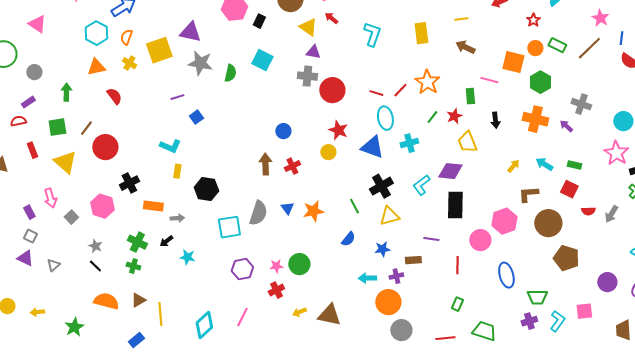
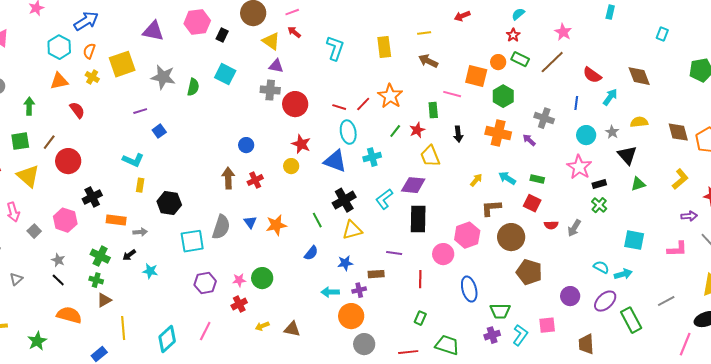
red star: (533, 20) -> (513, 35), moved
purple triangle: (190, 32) -> (153, 31), moved
blue line: (621, 38) -> (576, 103), moved
brown triangle: (138, 300) -> (104, 300), moved
brown triangle: (329, 315) -> (292, 329), size x0.7

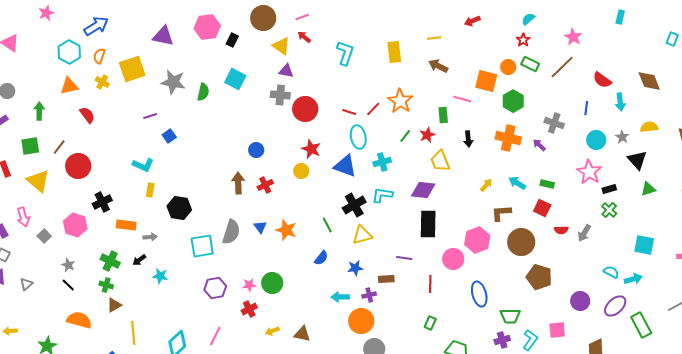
cyan arrow: (610, 97) -> (620, 102), turned 138
cyan L-shape: (384, 199) -> (382, 195), moved, turned 45
orange star: (276, 225) -> (286, 230), turned 30

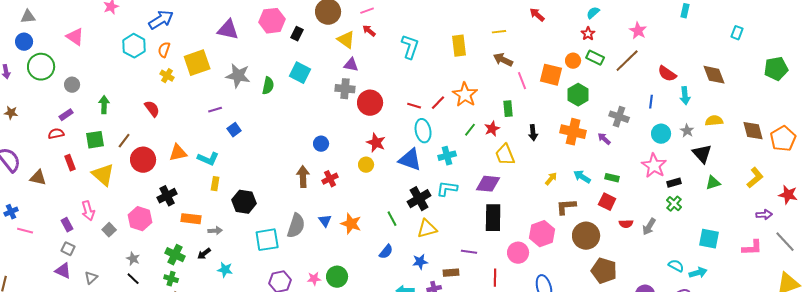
red arrow: (472, 21) -> (537, 15), turned 63
orange triangle: (69, 86) -> (178, 153), moved
pink line: (462, 99) -> (522, 81), moved, turned 54

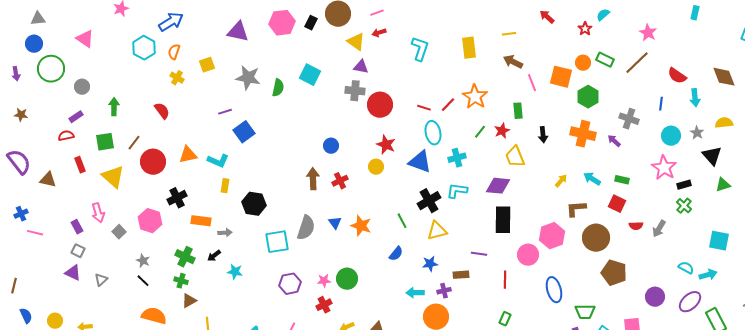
red arrow: (369, 31) -> (379, 33), turned -56
black rectangle: (297, 34) -> (311, 23), moved
red star: (588, 34) -> (585, 29), moved
yellow square: (197, 63) -> (207, 65), size x0.6
blue square: (234, 130) -> (244, 132), size x1.5

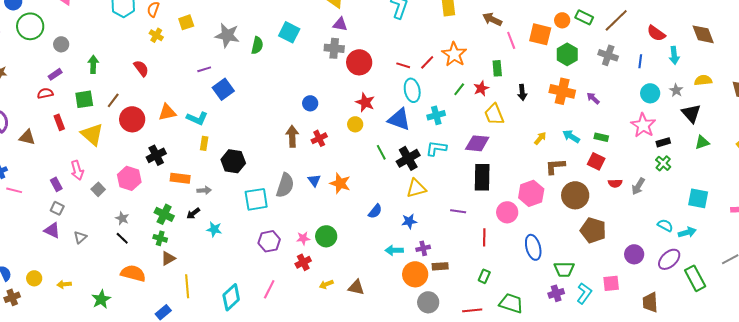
gray cross: (629, 119) -> (608, 55), moved
green line: (402, 221) -> (381, 152), moved
brown rectangle: (461, 275) -> (440, 266), moved

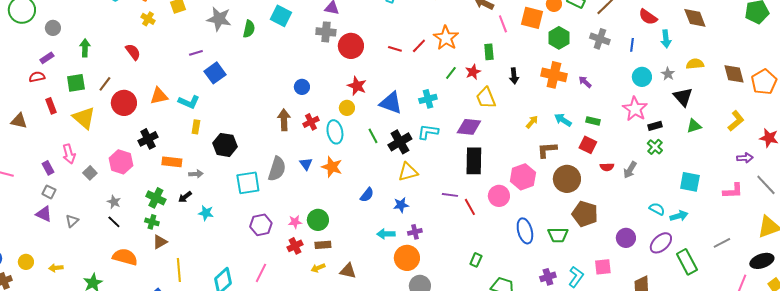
cyan ellipse: (412, 90) -> (335, 132), moved
red line: (484, 237) -> (470, 207), moved, turned -30
brown rectangle: (440, 266) -> (323, 245), moved
green trapezoid: (564, 269) -> (558, 235), moved

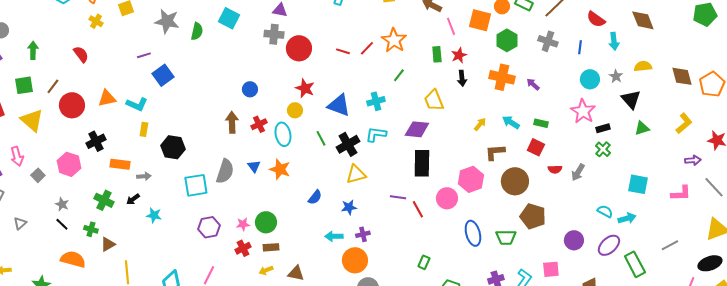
red star: (473, 72) -> (459, 55), moved
green cross: (152, 222) -> (91, 229), moved

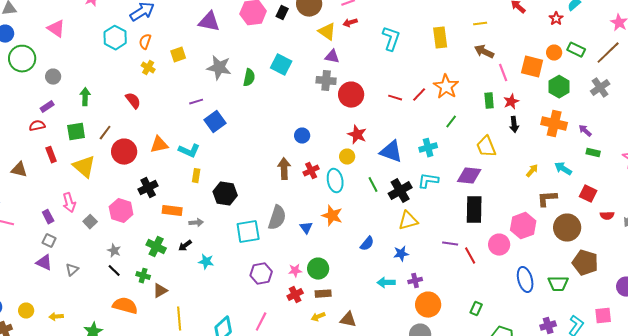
gray cross: (548, 41) -> (600, 88), turned 36
green rectangle: (541, 123) -> (593, 153), moved
blue triangle: (254, 166) -> (306, 228), moved
orange circle: (355, 260) -> (428, 305), moved

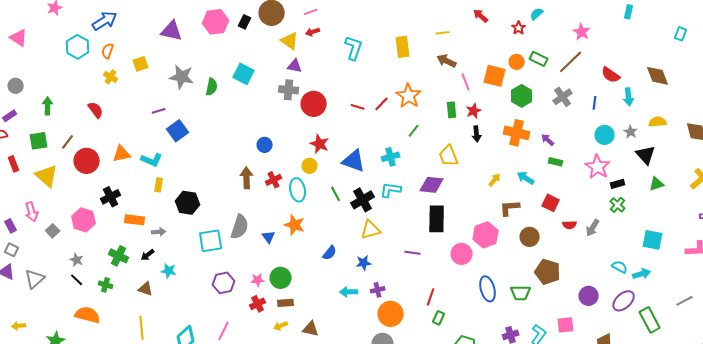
brown circle: (567, 228) -> (530, 237), size x0.7
red line: (470, 256) -> (431, 297), moved, turned 48
gray triangle: (72, 270) -> (35, 279), size x1.5
brown triangle: (160, 291) -> (146, 289), moved, turned 49

